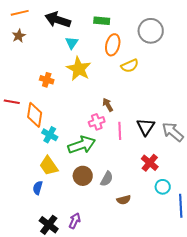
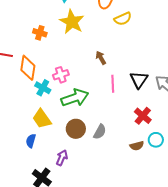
pink cross: (97, 122) -> (61, 75), moved
brown semicircle: (124, 200) -> (137, 146), moved
purple arrow: (75, 221) -> (62, 158), moved

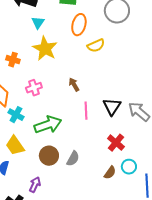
pink cross: (61, 75) -> (34, 88), moved
brown semicircle: (137, 146) -> (110, 173), turned -40

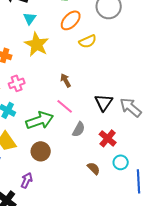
orange ellipse: (79, 25) -> (71, 20), turned 30
pink cross: (34, 88) -> (17, 83), moved
pink line: (86, 111) -> (65, 106), moved, turned -48
gray semicircle: (73, 159) -> (79, 129), moved
brown semicircle: (110, 173) -> (94, 168), moved, turned -80

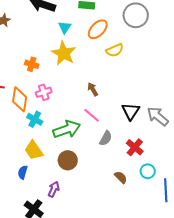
cyan triangle: (30, 18) -> (65, 27), moved

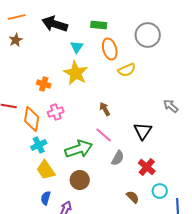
orange ellipse: (98, 29) -> (110, 49), turned -60
gray arrow: (158, 116) -> (171, 106), moved, size x0.7
cyan cross: (35, 119) -> (39, 145), moved, turned 35
blue semicircle: (23, 172) -> (46, 198), moved

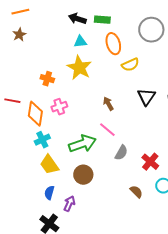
black arrow: (55, 24) -> (77, 19), moved, size x0.7
cyan triangle: (77, 47) -> (80, 42), turned 48
black triangle: (143, 131) -> (146, 97), moved

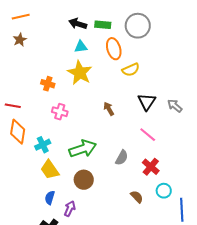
gray circle: (151, 30) -> (138, 26), moved
pink cross: (59, 107) -> (60, 112), turned 35
orange diamond: (35, 114) -> (18, 132), moved
pink line: (107, 130) -> (148, 135), moved

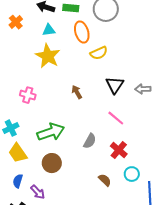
orange cross: (48, 84) -> (16, 22), moved, turned 32
gray arrow: (175, 106) -> (143, 89), turned -42
purple arrow: (70, 209) -> (38, 192), turned 112

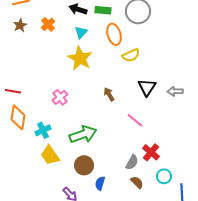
cyan triangle: (49, 30) -> (81, 32), turned -40
pink cross: (28, 95) -> (60, 97), turned 35
pink line: (116, 118) -> (135, 120), moved
gray semicircle: (90, 141) -> (132, 162), moved
blue semicircle: (18, 181) -> (100, 183), moved

